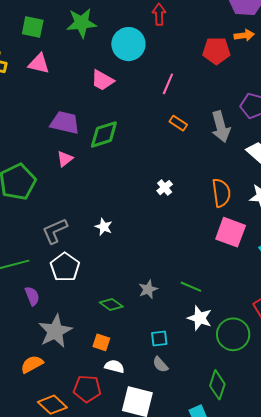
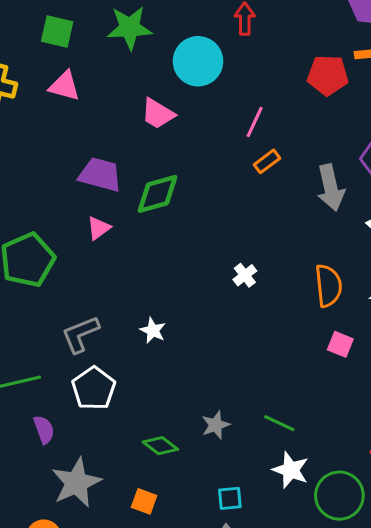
orange rectangle: (178, 123) -> (267, 161), moved, turned -72
pink square: (231, 232) -> (340, 344), size x0.6

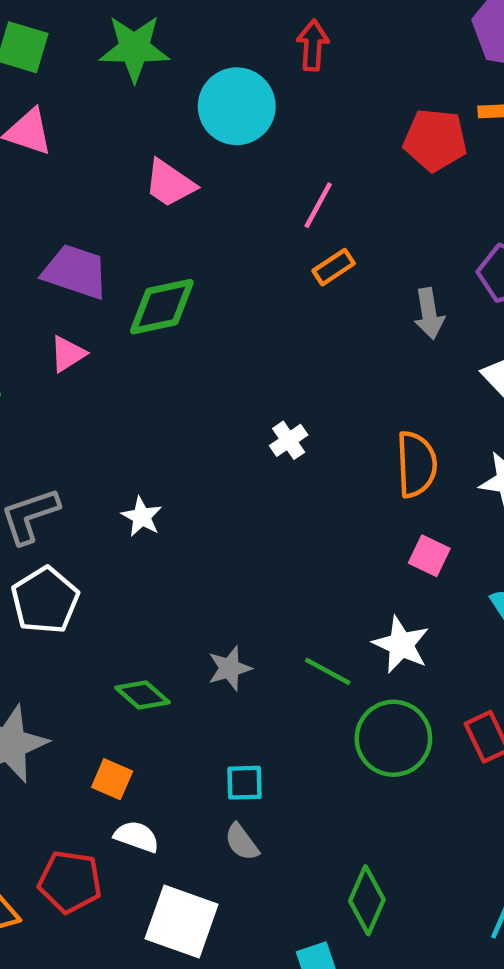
gray arrow: (331, 188) -> (429, 314), size x0.7
white star: (291, 470) -> (401, 645), moved
green circle: (339, 496) -> (393, 738), moved

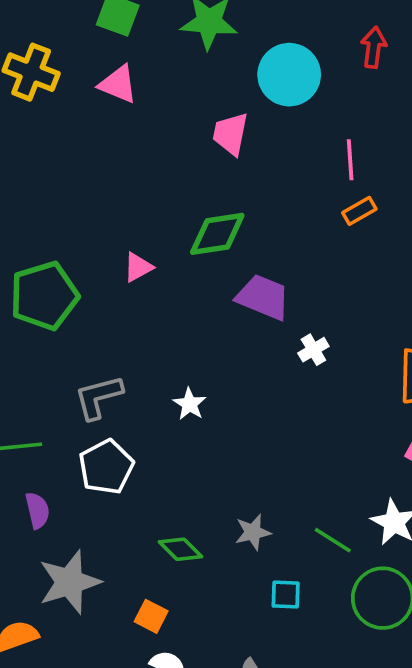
red arrow: (313, 45) -> (374, 47), moved
pink trapezoid: (170, 183) -> (230, 134), turned 63
pink line: (318, 205) -> (350, 160), turned -36
purple trapezoid: (75, 272) -> (263, 297), moved
cyan square: (245, 783) -> (286, 595), moved

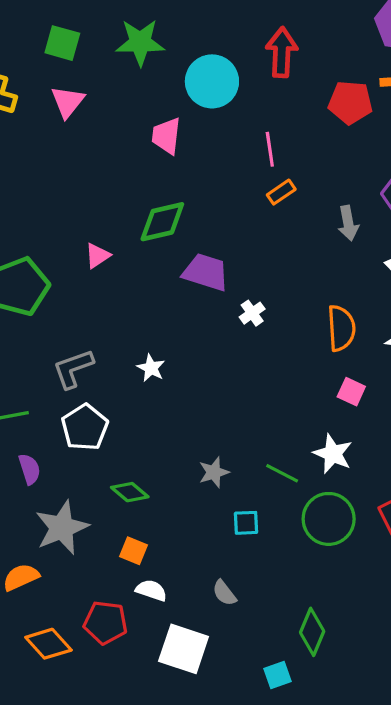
red arrow: (374, 47) -> (282, 52), size x1.4
pink triangle: (118, 84) -> (68, 102), turned 51
green diamond: (180, 549) -> (130, 492), moved

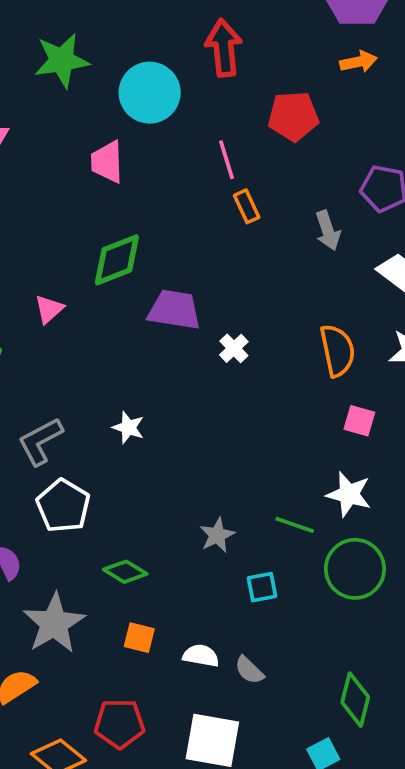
red pentagon: (350, 102) -> (293, 116), moved
orange rectangle: (281, 192) -> (247, 206), turned -72
white semicircle: (151, 590) -> (201, 656), moved

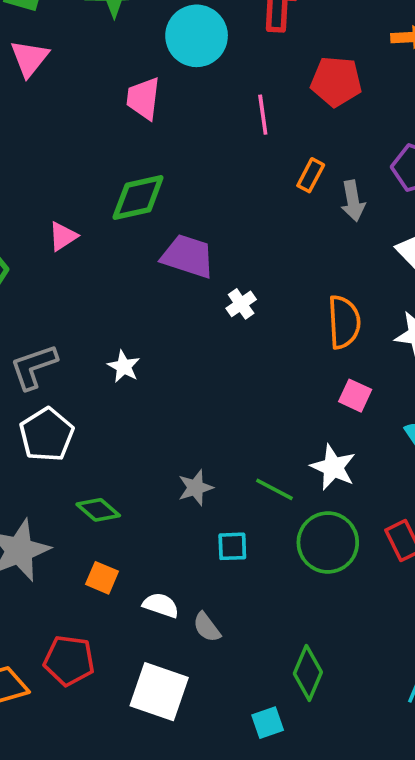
orange rectangle: (247, 206) -> (311, 175), moved, turned 44

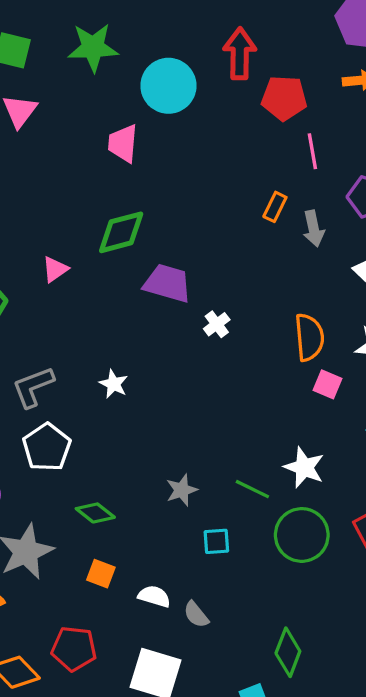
red pentagon: (336, 82) -> (284, 98), moved
pink line: (263, 115) -> (312, 151), moved
pink square: (355, 396) -> (327, 384), moved

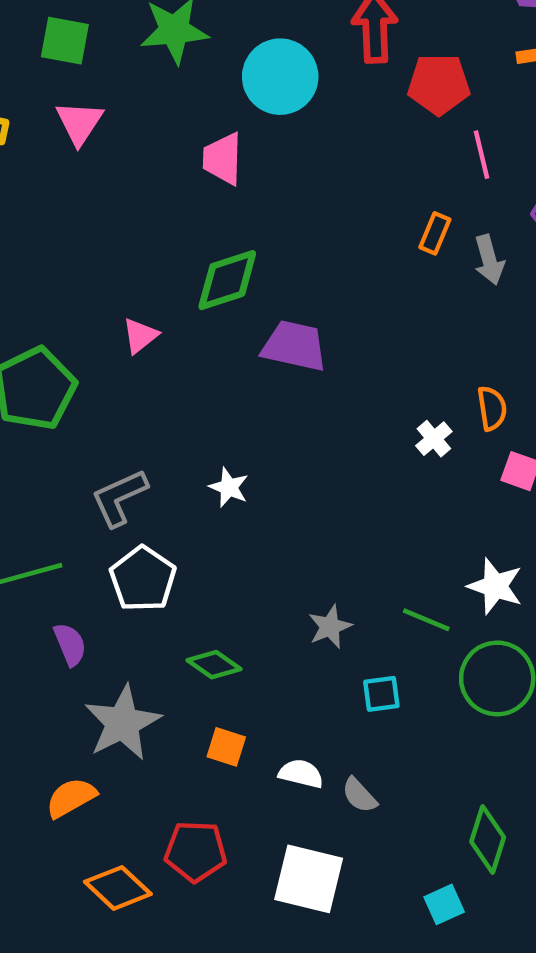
white cross: (217, 324) -> (434, 439), moved
orange semicircle: (309, 337) -> (492, 408), size x0.7

